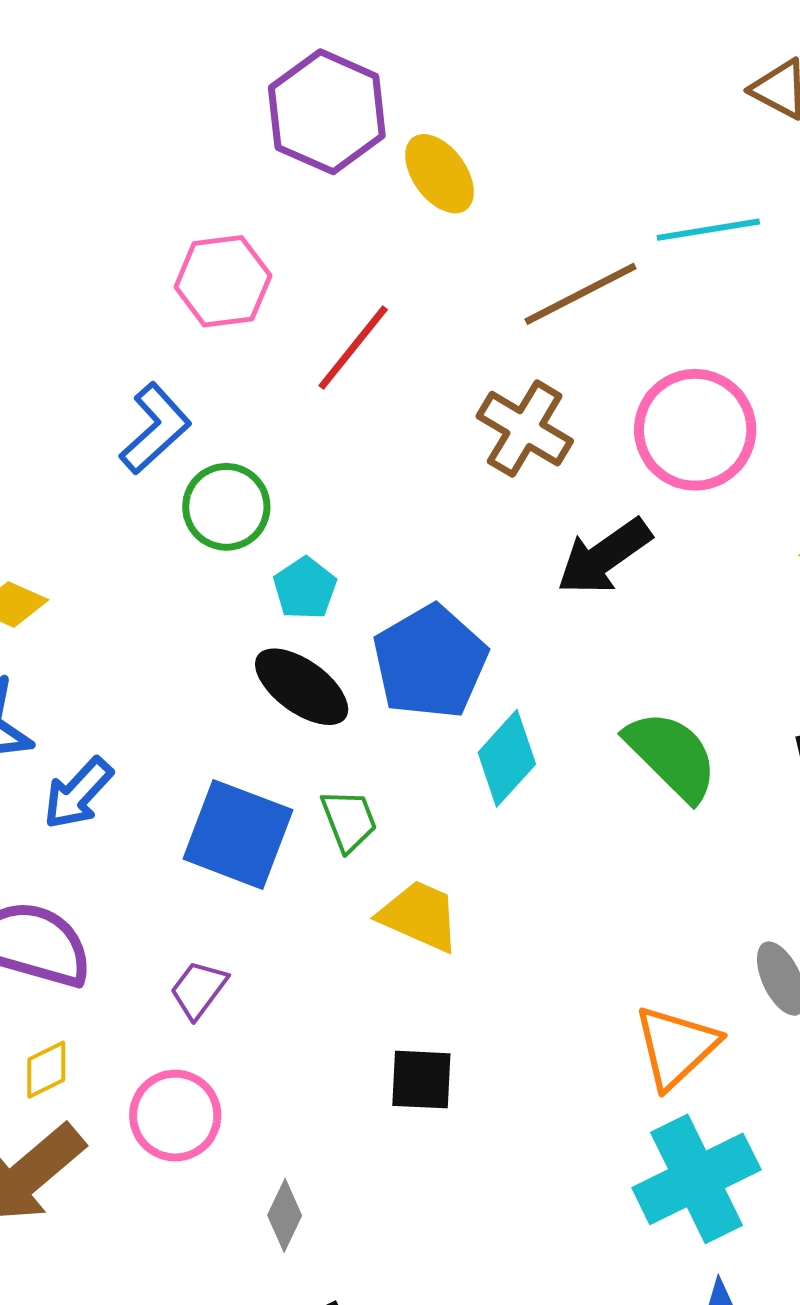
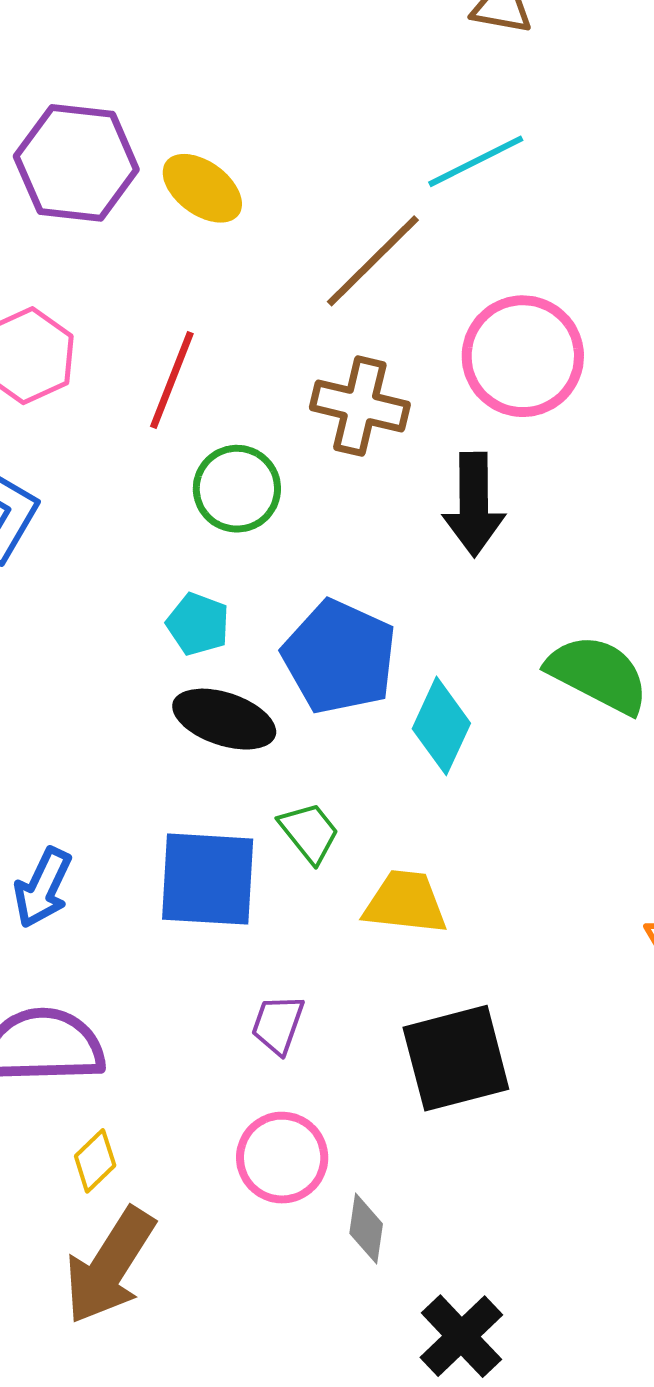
green circle: (226, 507) -> (237, 489), moved
black arrow: (604, 557) -> (474, 504), turned -38
purple trapezoid: (199, 990) -> (278, 1024), moved
black square: (421, 1080) -> (456, 1058), size x1.6
pink circle: (175, 1116) -> (282, 1158), moved

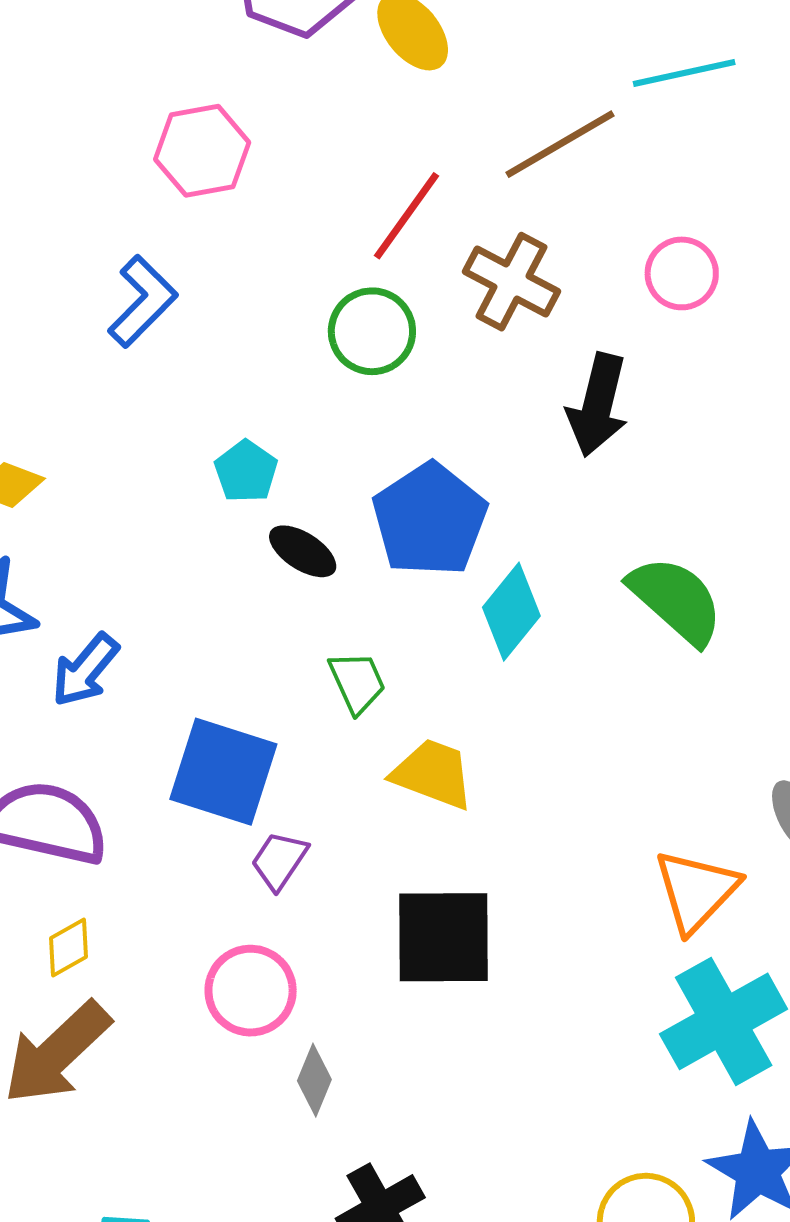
pink circle: (523, 356) -> (682, 273), size x0.6
red line: (172, 380) -> (407, 216), moved
cyan pentagon: (198, 624) -> (246, 471), moved
black ellipse: (224, 719) -> (303, 551), size x0.7
blue square: (208, 879) -> (223, 772), moved

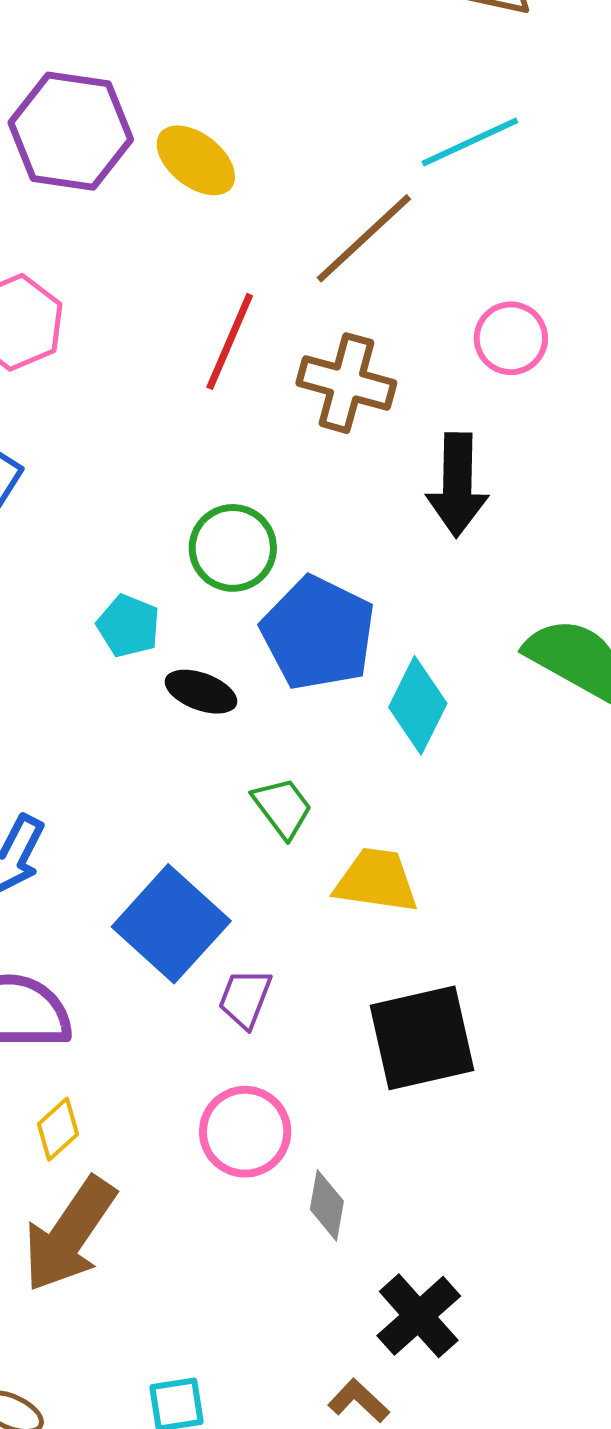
green circle: (372, 331) -> (233, 548), moved
blue square: (223, 772) -> (171, 924), turned 37

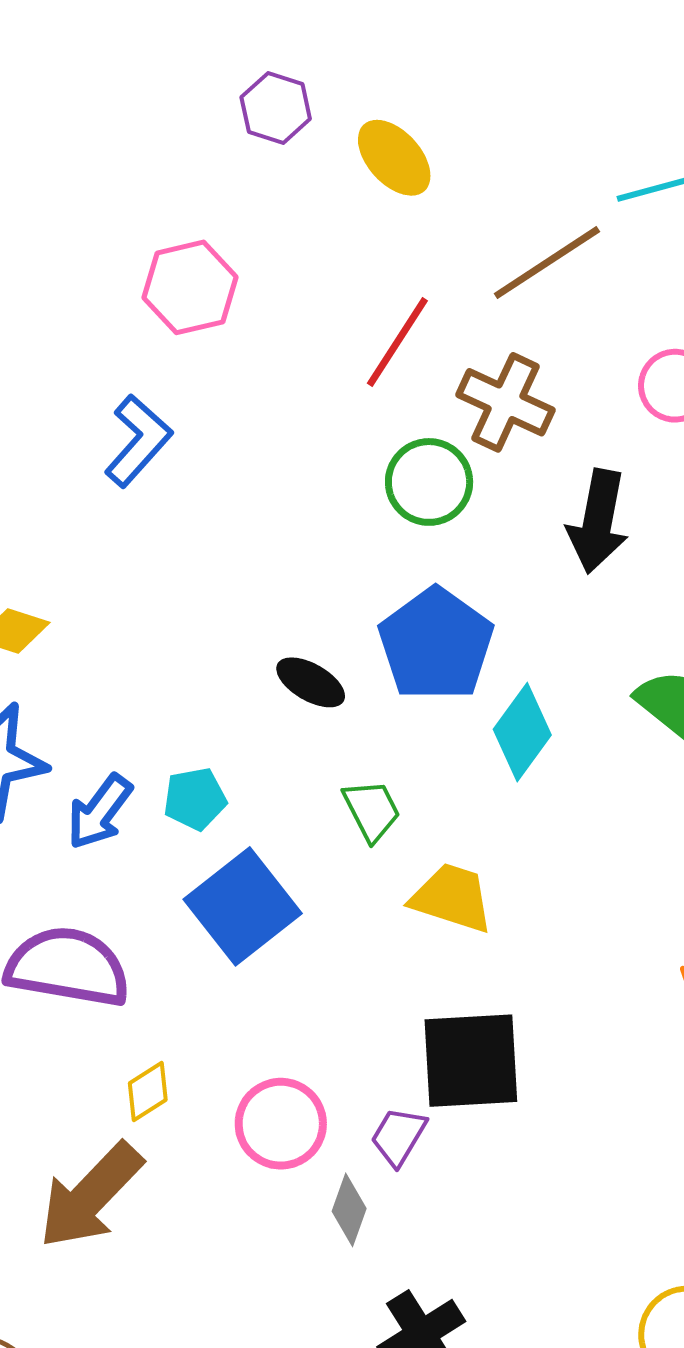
purple hexagon: (71, 131) -> (276, 108), size x0.6
green circle: (233, 548) -> (429, 482), moved
cyan pentagon: (128, 626) -> (195, 799), moved, turned 30
purple trapezoid: (245, 998) -> (398, 1136), moved
yellow diamond: (58, 1129) -> (148, 1091), moved

